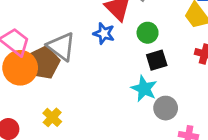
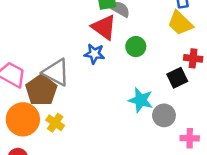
black square: (157, 60) -> (177, 78), moved
orange circle: (20, 68) -> (23, 119), moved
yellow cross: (52, 117) -> (55, 123), moved

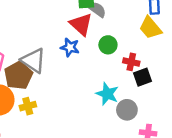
red cross: (193, 58) -> (131, 62), moved
yellow cross: (55, 123) -> (28, 106), turned 35

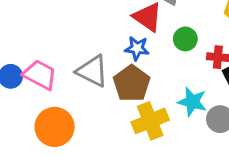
brown pentagon: (18, 75) -> (132, 83), moved
yellow cross: (28, 106) -> (150, 121), moved, size x1.6

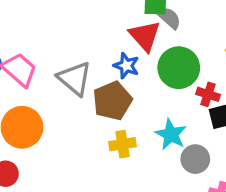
green circle: (185, 39) -> (179, 68), size x1.6
yellow cross: (150, 121) -> (123, 144), size x0.7

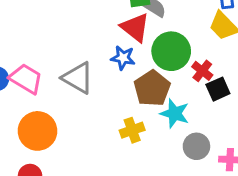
red cross: (208, 94) -> (202, 71), turned 30
brown pentagon: (112, 101) -> (152, 88), moved
gray circle: (195, 159) -> (196, 146), moved

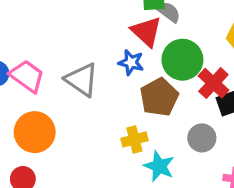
red cross: (202, 71) -> (213, 83), size x1.4
cyan star: (175, 113) -> (159, 166), moved
gray circle: (196, 146) -> (202, 138), moved

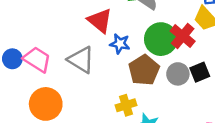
red triangle: (146, 32) -> (100, 21), moved
red cross: (213, 83) -> (183, 36), moved
gray circle: (202, 138) -> (178, 74), moved

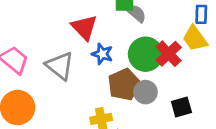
black square: (200, 72) -> (181, 107), moved
gray circle: (178, 74) -> (145, 92), moved

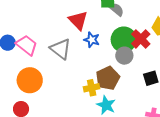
brown pentagon: (124, 85) -> (108, 78), moved
gray circle: (145, 92) -> (124, 56), moved

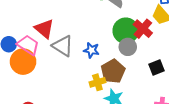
red triangle: (78, 20) -> (44, 29), moved
blue star: (92, 40) -> (91, 50), moved
orange circle: (30, 80) -> (23, 62), moved

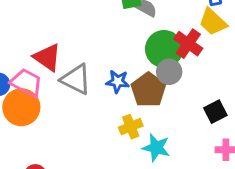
black square: (156, 67) -> (215, 112), moved
brown pentagon: (113, 71) -> (148, 90), moved

